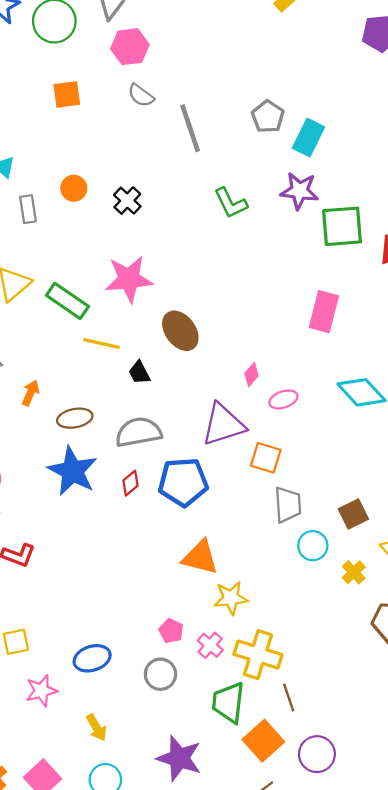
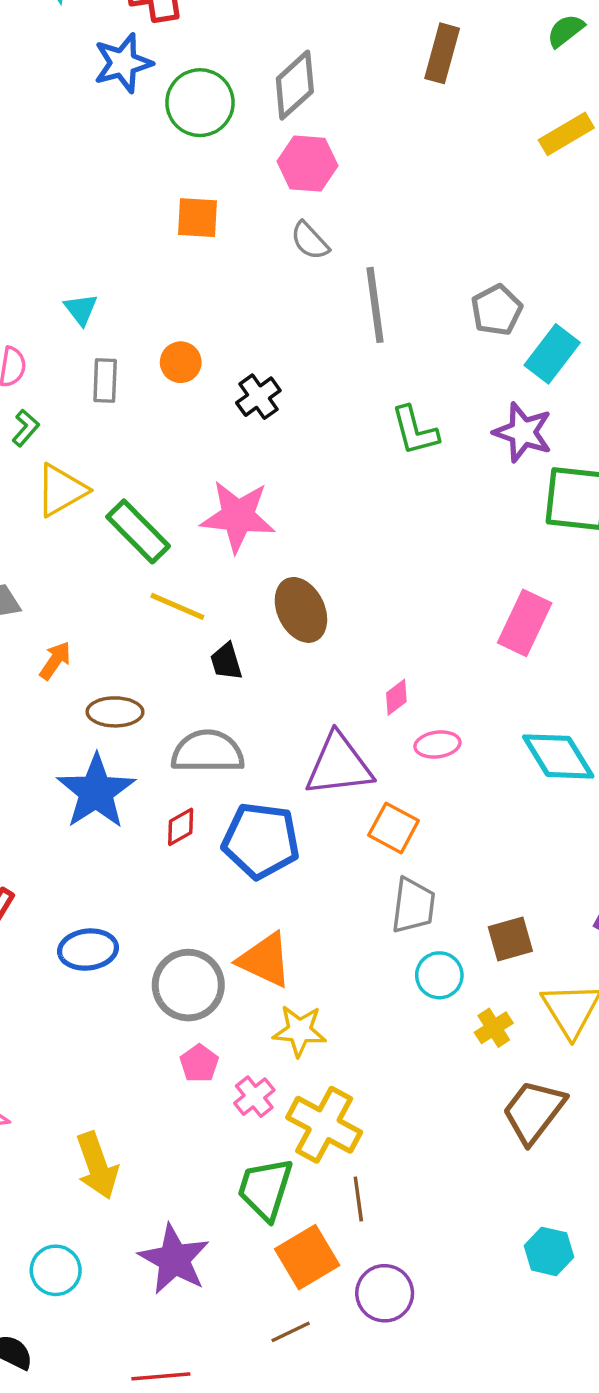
blue ellipse: (92, 658) -> (88, 950), moved
gray circle: (160, 674) -> (188, 985), moved, size x1.4
yellow arrow: (96, 728) -> (97, 1166), moved, size x1.5

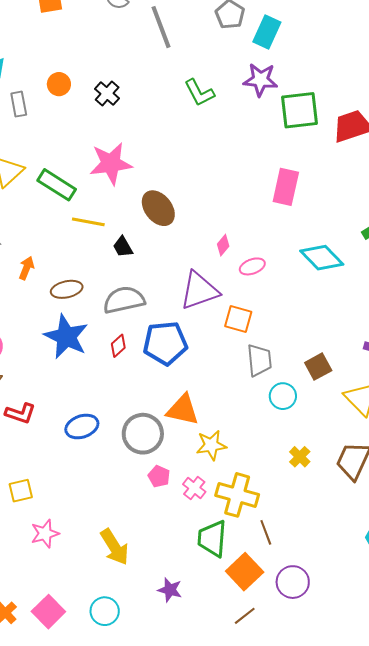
yellow cross: (494, 1028) -> (300, 457), moved
purple star: (174, 1259) -> (170, 590), size x0.6

